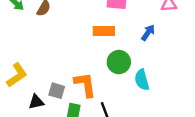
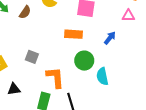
gray square: (57, 91) -> (32, 57), moved

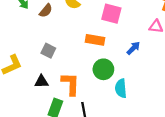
gray square: (32, 57) -> (48, 51), moved
black triangle: (14, 89) -> (42, 82), moved

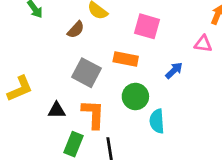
brown semicircle: (46, 11) -> (76, 30), moved
gray square: (48, 51) -> (87, 73), moved, size x1.5

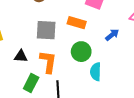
gray square: (87, 73) -> (46, 30), turned -30

